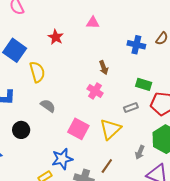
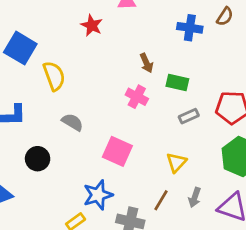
red star: (56, 37) -> (92, 25), moved
green rectangle: (144, 84) -> (177, 83), moved
yellow triangle: (110, 129) -> (176, 162), moved, size x0.7
gray arrow: (140, 152) -> (195, 197), moved

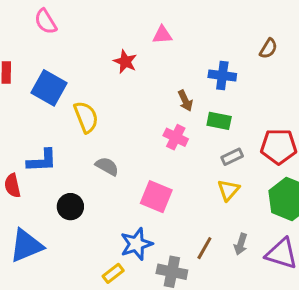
blue cross: (190, 28) -> (222, 75), moved
yellow triangle: (176, 162) -> (229, 190), moved

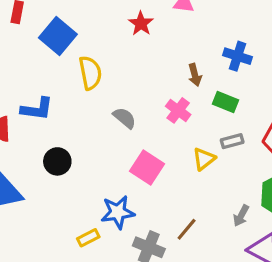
gray semicircle: (107, 166) -> (125, 118), moved
yellow triangle: (229, 190) -> (204, 159), moved
gray arrow: (241, 244) -> (241, 216), moved

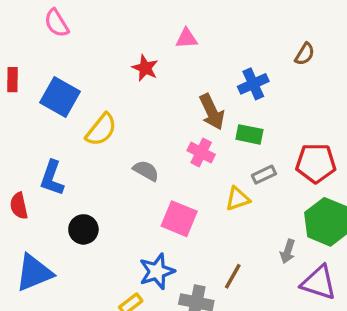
blue cross: (237, 56) -> (253, 84), turned -32
yellow semicircle: (90, 73) -> (101, 130), turned 60
brown arrow: (195, 75) -> (212, 112), size x1.5
blue L-shape: (37, 109) -> (52, 178), turned 112
yellow triangle: (204, 159) -> (238, 199), turned 30

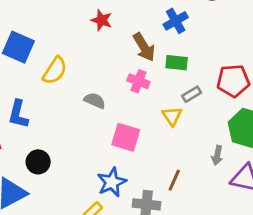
red star: (145, 68) -> (102, 20), moved
yellow triangle: (238, 199) -> (172, 116), turned -40
black circle: (83, 229) -> (38, 162), moved

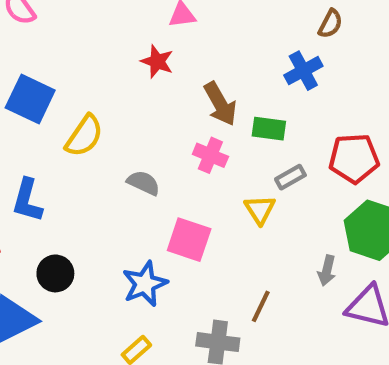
blue cross: (176, 21) -> (303, 71), moved
blue star: (112, 182) -> (145, 284), moved

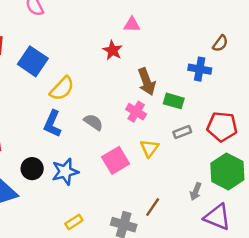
blue cross: (303, 71) -> (200, 69), turned 30
blue L-shape: (27, 200) -> (52, 124), moved
yellow triangle: (260, 210) -> (149, 148), moved
pink square: (189, 240) -> (116, 160), turned 32
blue star: (145, 284) -> (65, 172), moved

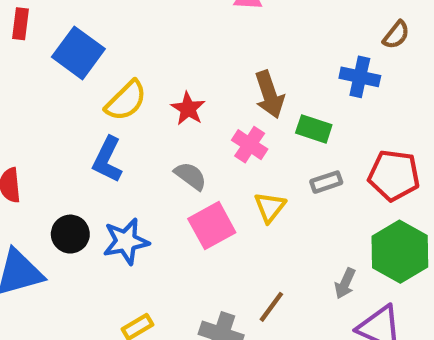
red star: (113, 50) -> (188, 109), moved
gray semicircle: (93, 122) -> (190, 176), moved

